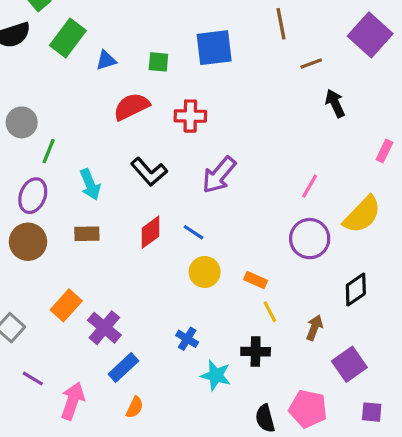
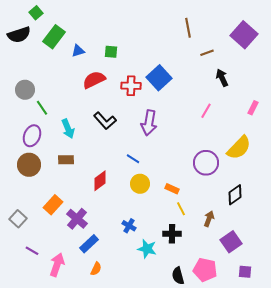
blue square: (214, 48) -> (159, 78), moved, turned -35
green line: (49, 151) -> (42, 108), turned -56
purple arrow: (219, 175) -> (149, 123), turned -30
pink line: (310, 186) -> (206, 111), moved
red diamond: (151, 232) -> (100, 181), moved

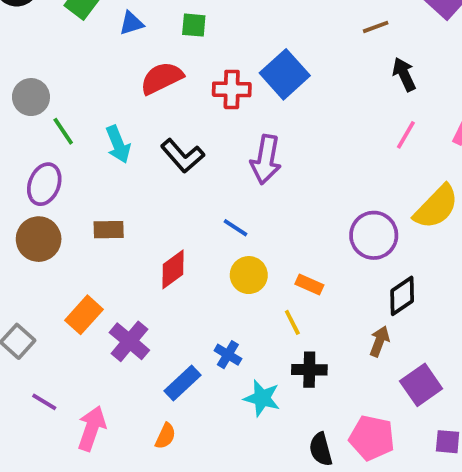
pink line: (206, 111) -> (406, 135), moved
cyan arrow: (68, 129) -> (118, 144), moved
black diamond: (235, 195) -> (402, 296), moved
yellow line: (181, 209) -> (292, 322), moved
blue rectangle: (89, 244) -> (182, 383), moved

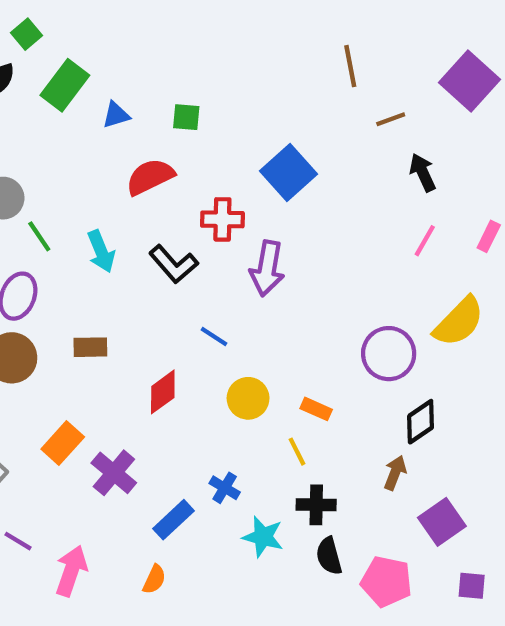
red cross: (232, 89) -> (222, 219), moved
blue line: (236, 228) -> (214, 337), moved
black semicircle: (321, 449) -> (329, 556), moved

